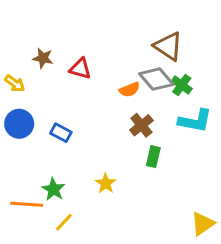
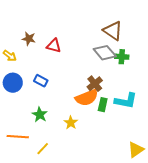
green cross: (182, 85) -> (122, 57), turned -32
orange semicircle: (129, 89) -> (87, 98), moved, size x1.6
cyan L-shape: (195, 121) -> (126, 101), moved
blue rectangle: (61, 133) -> (41, 81), moved
green star: (53, 189) -> (40, 115), moved

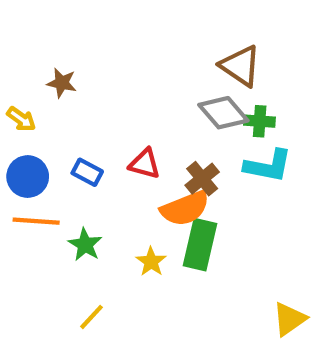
red triangle: (54, 46) -> (145, 164), moved
cyan L-shape: (126, 101) -> (268, 166), moved
green rectangle: (103, 105) -> (200, 245), moved, size x1.6
orange line: (18, 137) -> (36, 221), moved

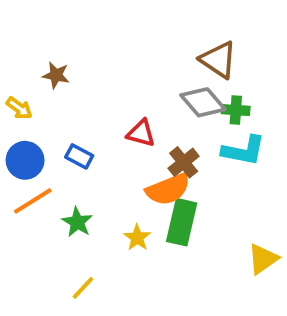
red triangle: (145, 164) -> (141, 133), moved
orange line: (36, 221) -> (33, 201), turned -36
yellow triangle: (289, 319) -> (263, 259), moved

